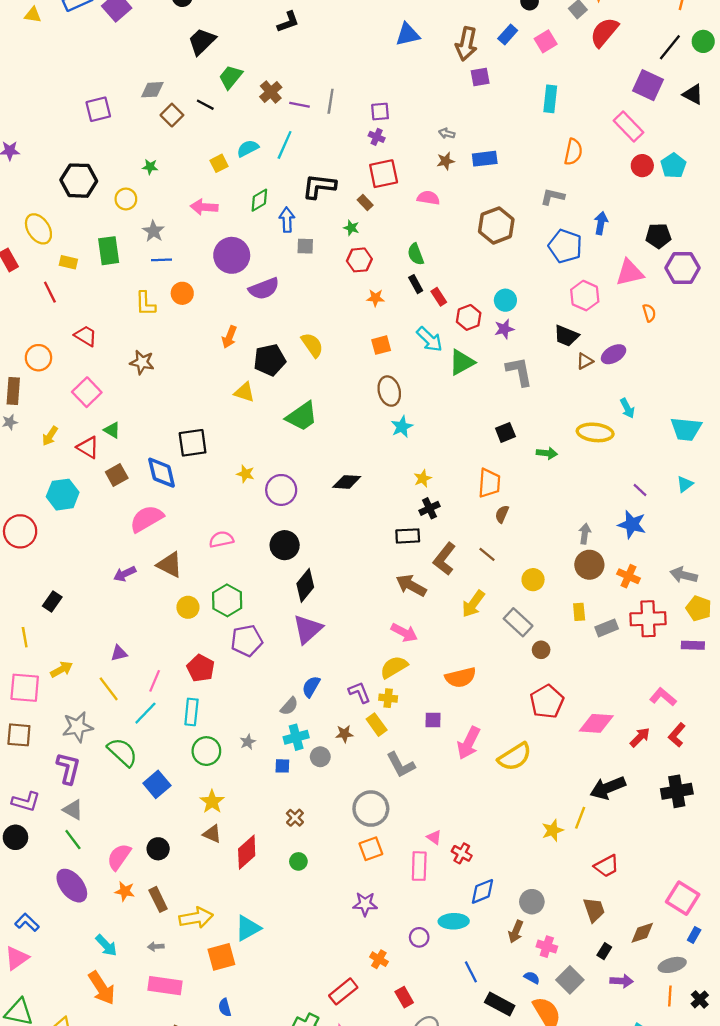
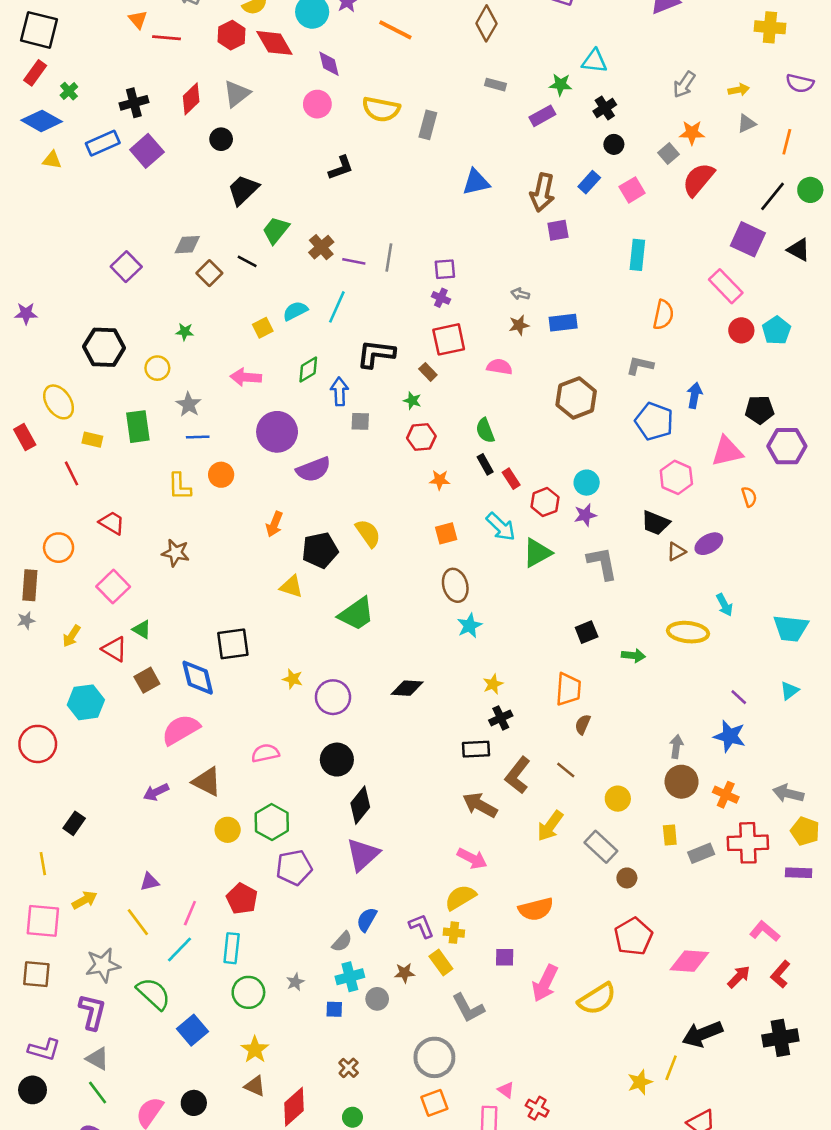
purple square: (98, 109) -> (126, 267), turned -30

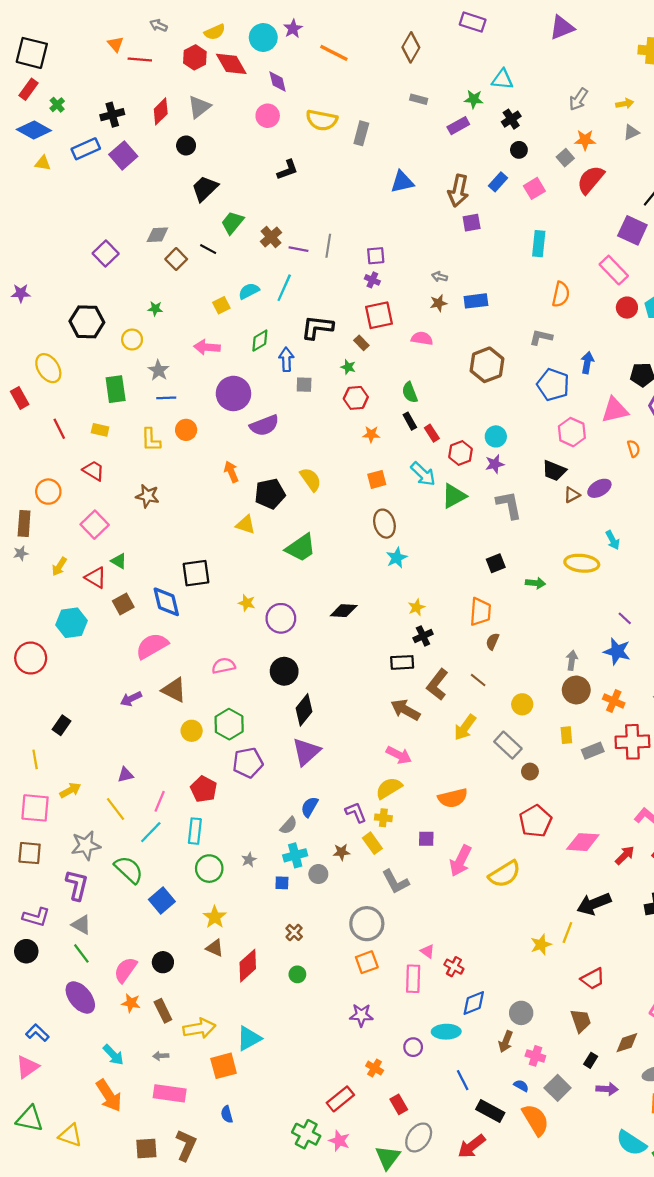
yellow rectangle: (92, 440) -> (100, 430), moved
orange arrow: (274, 524) -> (231, 472), turned 135

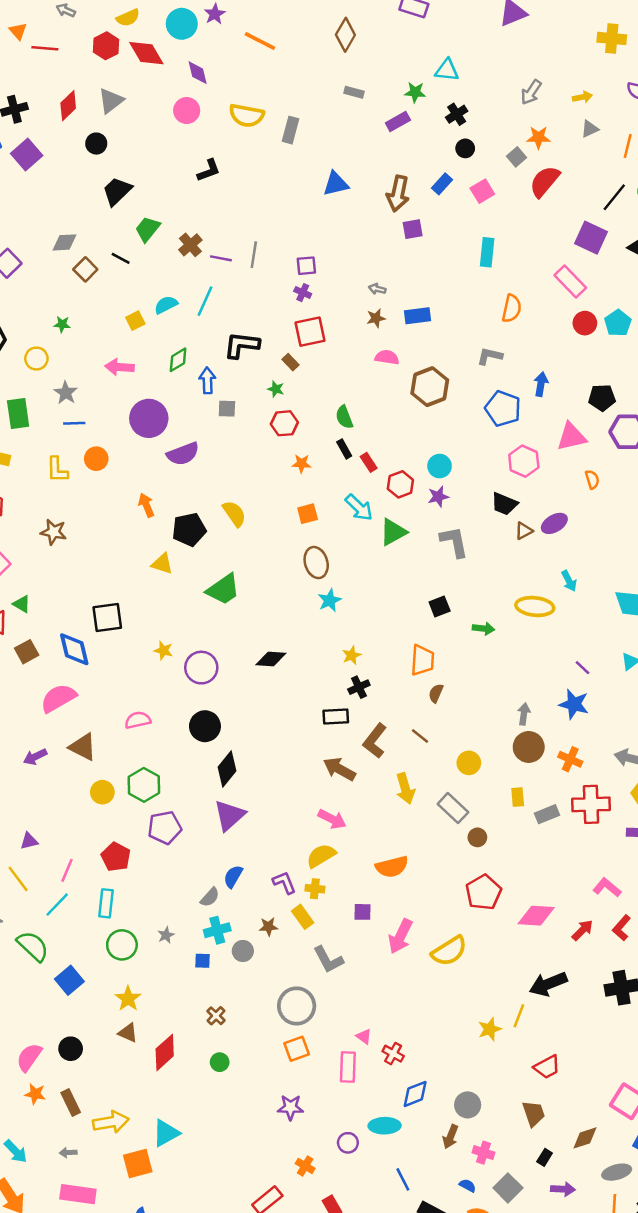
pink semicircle: (422, 338) -> (387, 357), moved
yellow arrow: (465, 727) -> (405, 789), turned -52

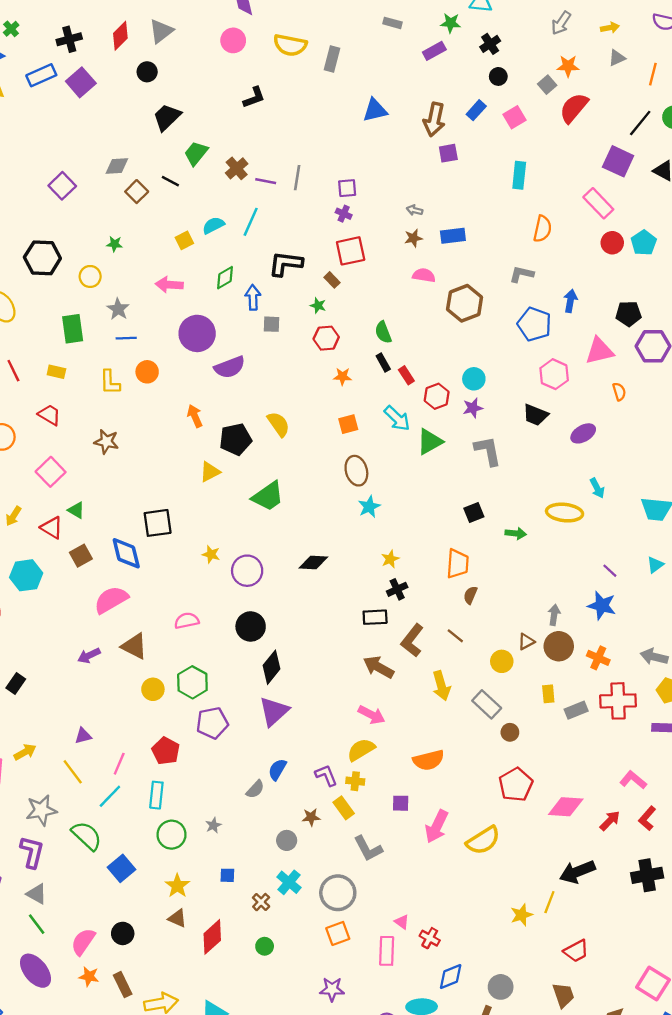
brown triangle: (524, 531) -> (526, 642), moved
yellow triangle: (162, 564) -> (210, 472), turned -45
cyan cross: (217, 930) -> (289, 882), moved, turned -35
blue square: (203, 961) -> (227, 875), moved

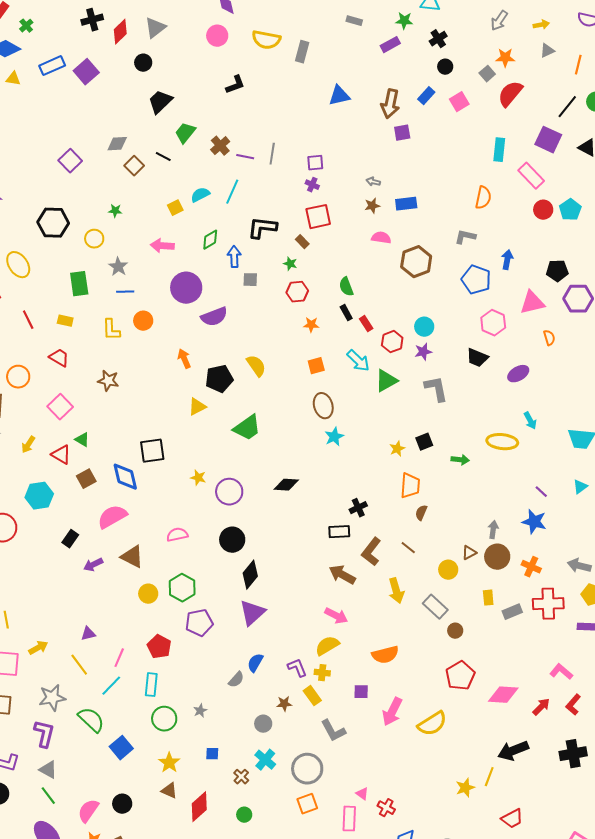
black cross: (69, 39) -> (92, 20), moved
cyan rectangle: (519, 175) -> (499, 150), moved
yellow star: (390, 559) -> (397, 449), moved
black rectangle: (16, 683) -> (70, 539), moved

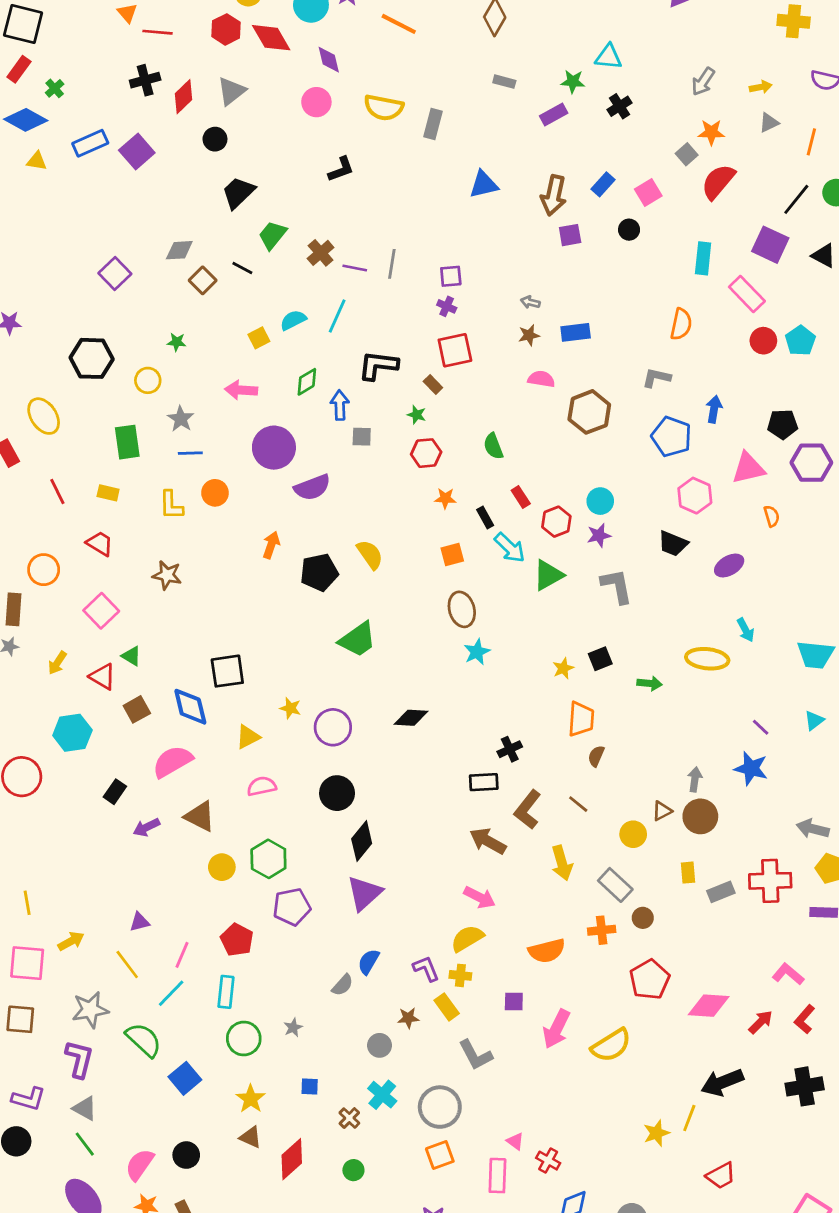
black circle: (445, 67) -> (629, 230), moved
black rectangle: (346, 313) -> (485, 518), moved
orange arrow: (184, 359) -> (271, 545), turned 42
yellow triangle: (197, 407) -> (248, 737), moved
orange cross: (531, 567) -> (602, 930), moved, turned -30

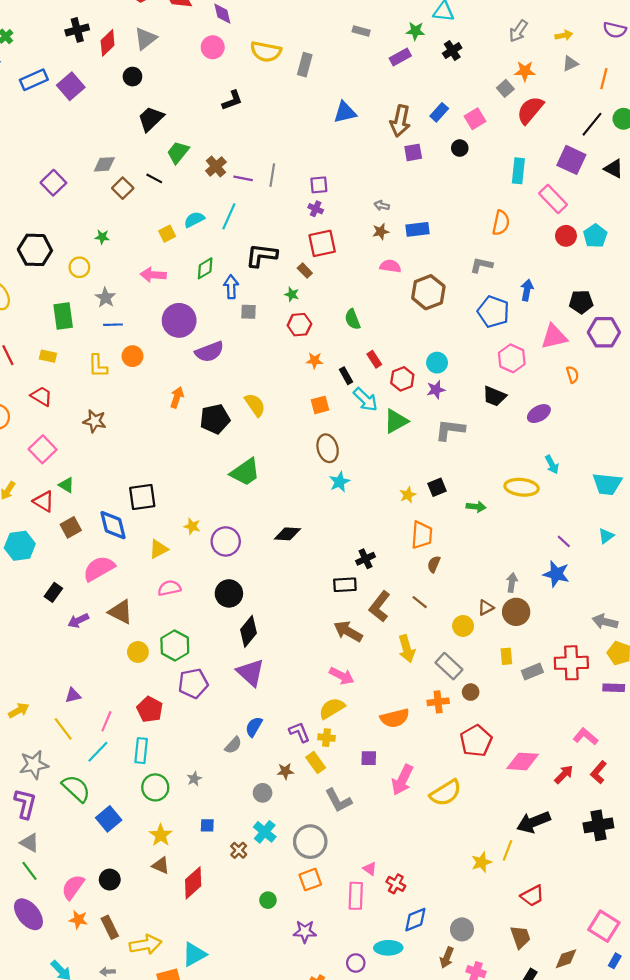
gray L-shape: (617, 586) -> (450, 430), turned -72
purple triangle: (364, 893) -> (251, 673), turned -36
green circle: (353, 1170) -> (268, 900), moved

